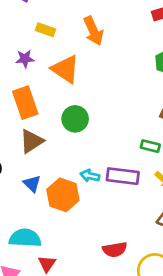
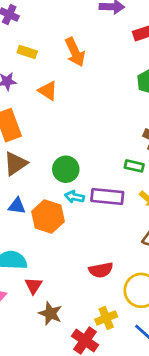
orange triangle: (65, 69) -> (48, 91), size x0.7
green circle: (75, 119) -> (66, 169), moved
blue triangle: (32, 184) -> (17, 206), turned -36

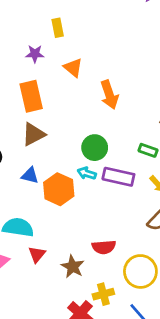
yellow rectangle: (27, 52) -> (58, 28), turned 54
orange arrow: (75, 52) -> (109, 95), moved
green circle: (66, 169) -> (95, 148), moved
brown star: (50, 313) -> (73, 267), moved

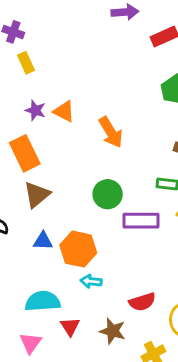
yellow rectangle: (58, 28) -> (26, 63), moved
purple star: (35, 54) -> (35, 110), moved, turned 30
cyan arrow: (87, 173) -> (91, 281), moved

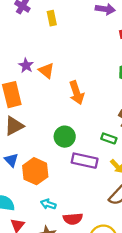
yellow rectangle: (26, 63) -> (52, 18), moved
blue triangle: (43, 241) -> (11, 160), turned 32
cyan arrow: (91, 281) -> (48, 204), moved

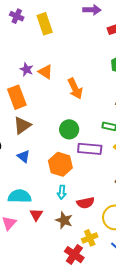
yellow rectangle: (52, 18) -> (45, 24), size x1.5
orange hexagon: (35, 171) -> (60, 164), moved
cyan arrow: (48, 204) -> (62, 192), turned -96

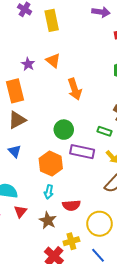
orange triangle: (45, 72) -> (53, 61), moved

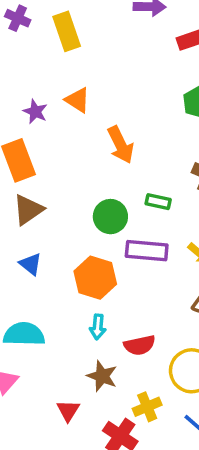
green rectangle: (104, 131) -> (158, 202), moved
red triangle: (20, 211) -> (68, 411), moved

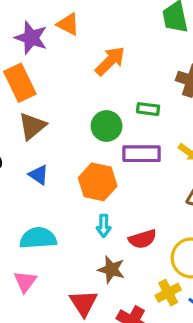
purple star: (35, 112) -> (31, 38), size x1.5
orange arrow: (121, 145) -> (110, 61), turned -104
yellow cross: (147, 407) -> (168, 293), moved
red triangle: (68, 411) -> (83, 303), size x1.4

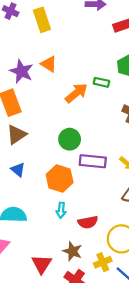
green rectangle: (148, 109) -> (101, 82), moved
brown star: (111, 270) -> (72, 251), moved

